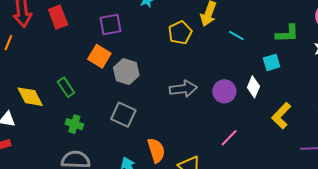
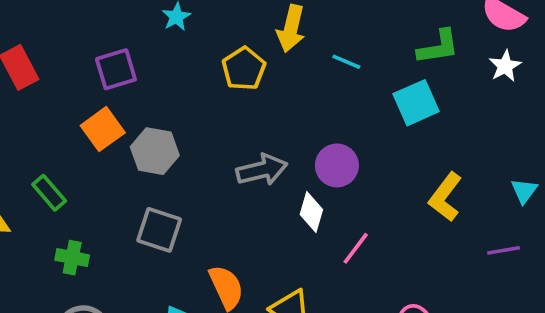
orange square: (99, 56) -> (103, 129), turned 30
cyan square: (272, 62) -> (416, 103), size x1.4
white diamond: (253, 87) -> (311, 212), moved

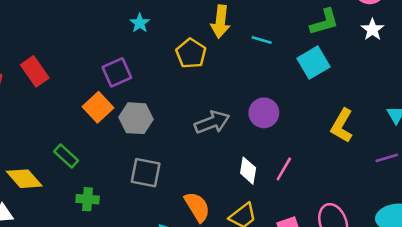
purple square: (116, 69) -> (117, 72), moved
white diamond: (311, 212) -> (248, 171), moved

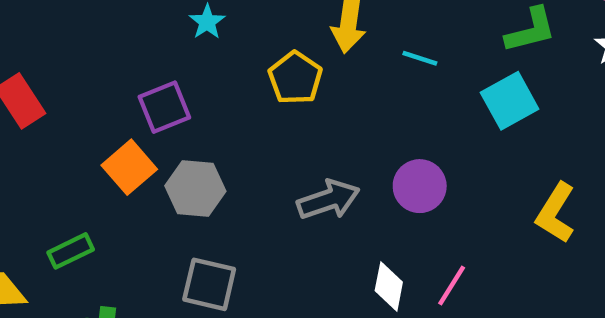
green rectangle: (66, 156) -> (71, 251), turned -70

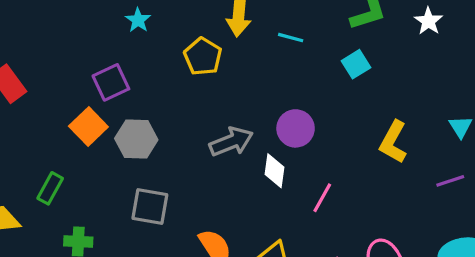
cyan square: (510, 101) -> (356, 64), size x0.7
green rectangle: (71, 251) -> (50, 188), turned -32
white diamond: (389, 286) -> (274, 171), moved

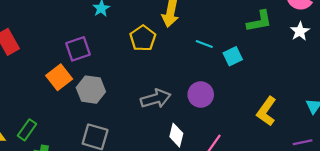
cyan line: (291, 38) -> (204, 44), moved
cyan square: (356, 64) -> (233, 56), moved
white diamond: (274, 171) -> (176, 135), moved
green rectangle: (50, 188) -> (27, 130), moved

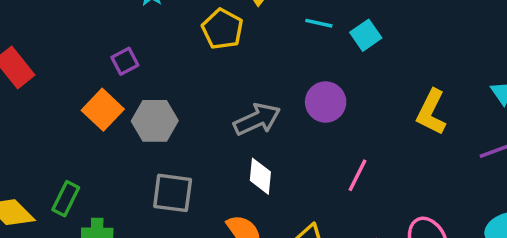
purple square: (78, 49) -> (125, 61), size x0.7
white diamond: (176, 135) -> (260, 176), moved

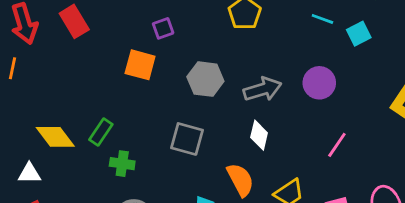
orange square: (103, 110) -> (140, 65), turned -36
gray hexagon: (155, 121) -> (205, 79), moved

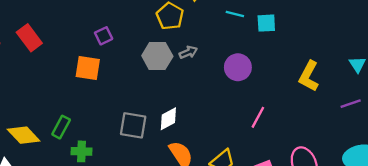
cyan square: (359, 34) -> (266, 23), turned 30
gray hexagon: (205, 79) -> (157, 56), moved
gray arrow: (263, 89) -> (188, 52), moved, size x0.6
white diamond: (259, 135) -> (168, 119), moved, turned 55

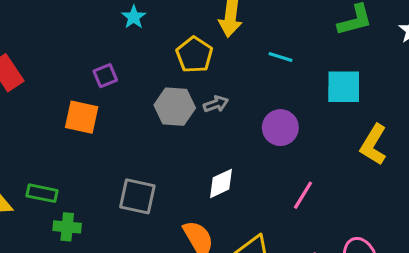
cyan square: (266, 23) -> (344, 87), moved, size x1.4
white diamond: (168, 119) -> (221, 183), moved
green rectangle: (61, 127) -> (42, 193), turned 70

